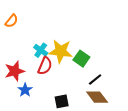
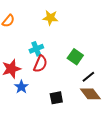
cyan cross: (41, 50) -> (36, 49), turned 32
yellow star: (61, 51) -> (50, 18), moved, size x0.7

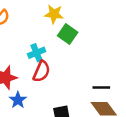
green square: (75, 57) -> (68, 34), moved
black line: (88, 77) -> (101, 88), turned 40

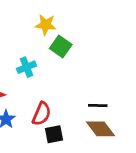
red semicircle: (42, 71) -> (42, 114), moved

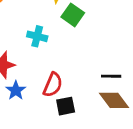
cyan cross: (27, 67) -> (37, 36), turned 36

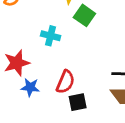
blue star: (16, 90) -> (30, 87), turned -30

